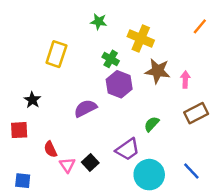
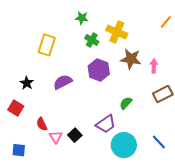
green cross: (111, 59) -> (92, 40), moved
purple semicircle: (85, 108) -> (63, 82), moved
red square: (19, 130) -> (16, 108), turned 35

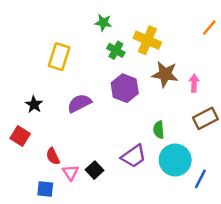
green semicircle: (126, 103) -> (159, 130), turned -48
blue line: (159, 142) -> (200, 179), turned 70
cyan circle: (124, 145) -> (175, 160), moved
blue square: (19, 150) -> (45, 189), moved

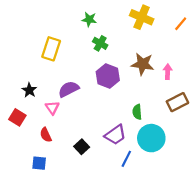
yellow cross: (147, 40) -> (142, 17), moved
pink triangle: (70, 173) -> (52, 108), moved
blue line: (200, 179) -> (126, 159), moved

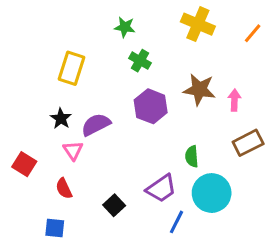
black star: (29, 90) -> (61, 118), moved

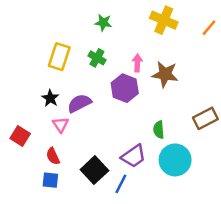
green cross: (140, 61) -> (97, 58), moved
pink arrow: (234, 100) -> (137, 63), moved
black square: (114, 205) -> (94, 170), size x1.5
blue line: (177, 222) -> (121, 184), moved
blue square: (55, 228) -> (50, 180), moved

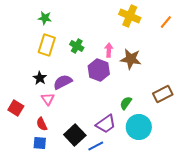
green star: (103, 23) -> (45, 18), moved
green semicircle: (159, 130) -> (126, 103), turned 40
blue line: (121, 184) -> (96, 146), turned 35

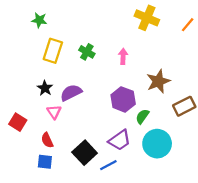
green star: (45, 18) -> (39, 20), moved
brown star: (131, 59) -> (158, 81), moved, turned -30
purple hexagon: (99, 70) -> (123, 99), moved

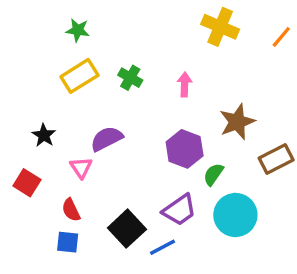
green star: (39, 20) -> (78, 30), moved
yellow rectangle: (53, 51) -> (79, 76), turned 40
black star: (45, 88) -> (44, 135), moved

